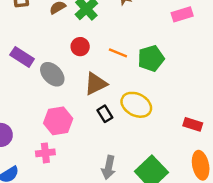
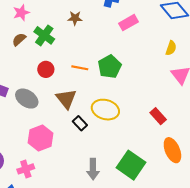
brown triangle: (96, 84) -> (66, 99), turned -30
red rectangle: (193, 124) -> (158, 116), turned 42
pink cross: (45, 153) -> (26, 169), moved

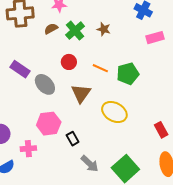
brown star: (75, 18) -> (104, 29), moved
black rectangle: (80, 123) -> (73, 139), moved
gray arrow: (93, 169) -> (90, 164), turned -60

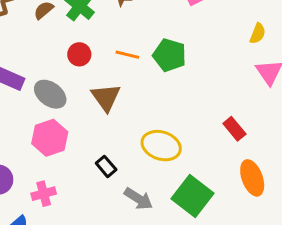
green pentagon: (128, 74) -> (170, 55), turned -30
yellow ellipse: (114, 112) -> (161, 146), moved
pink hexagon: (49, 124) -> (50, 138), moved

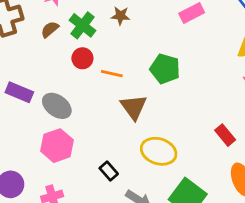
red circle: (79, 54) -> (82, 58), moved
orange line: (127, 55) -> (112, 74), moved
brown triangle: (106, 97) -> (134, 107), moved

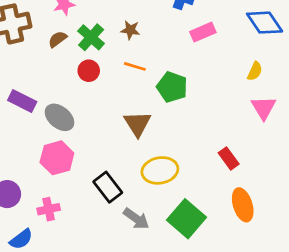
orange line: (112, 74) -> (135, 66), moved
yellow ellipse: (159, 151) -> (160, 170), turned -32
black rectangle: (109, 171) -> (108, 187), size x1.5

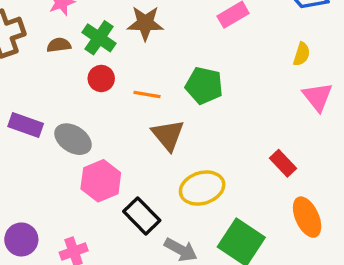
brown star: (130, 30) -> (145, 23), size x1.5
brown semicircle: (57, 39) -> (59, 45), turned 36
orange line: (135, 66) -> (147, 95), moved
pink hexagon: (57, 158) -> (101, 181), moved

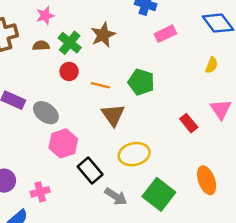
brown star: (145, 23) -> (103, 35), turned -30
pink triangle: (318, 97) -> (221, 109), moved
red rectangle: (283, 163) -> (189, 123), moved

